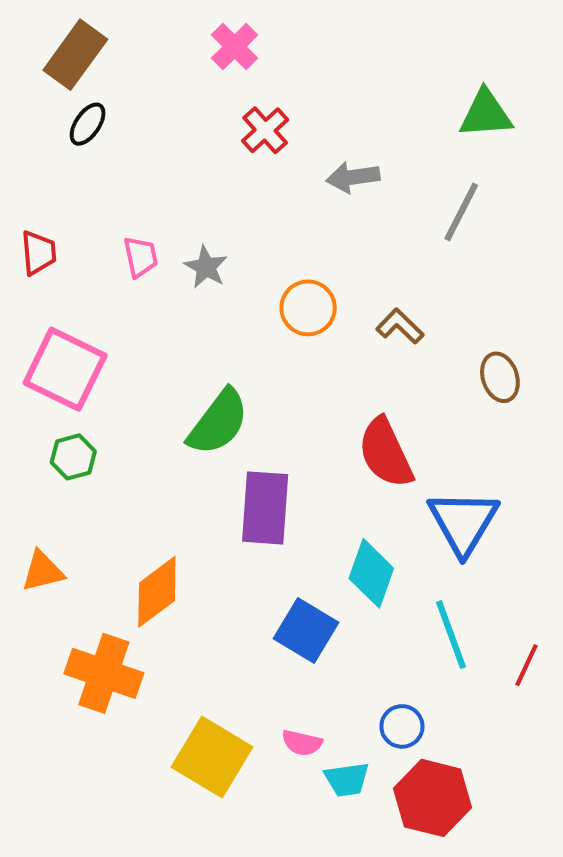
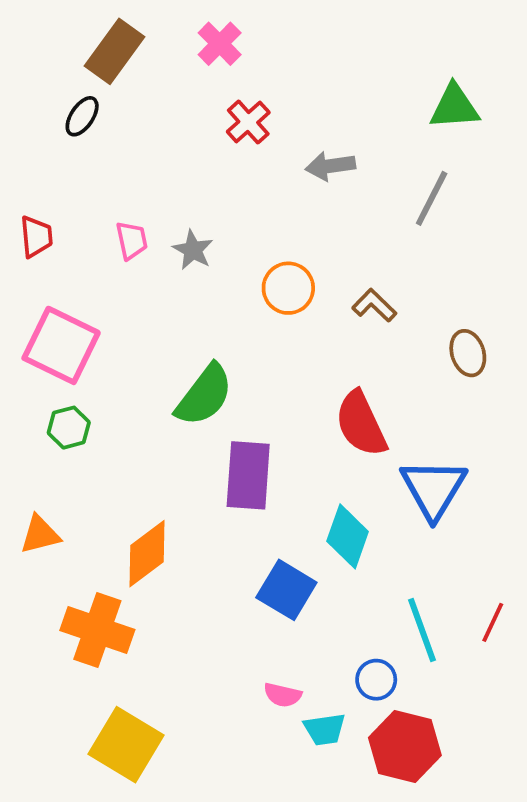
brown rectangle: (75, 55) -> (115, 51), moved
cyan line: (451, 635) -> (422, 630), moved
yellow square: (212, 757) -> (126, 745), moved

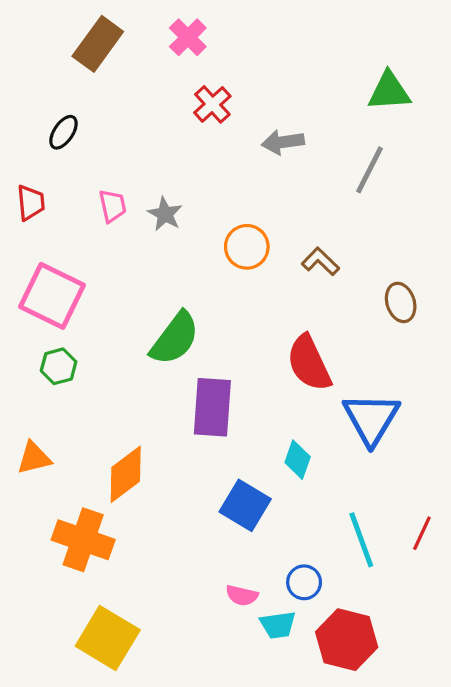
black ellipse: (82, 116) -> (63, 132), moved
cyan diamond: (348, 536) -> (298, 460), size x0.7
blue circle: (376, 680) -> (304, 582), moved

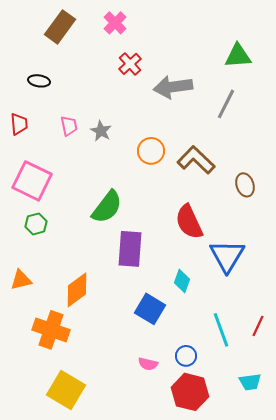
black ellipse: (63, 132) -> (39, 81), turned 65
gray arrow: (283, 142) -> (173, 87), size x1.5
brown L-shape: (320, 262) -> (196, 160), size x1.6
cyan trapezoid: (278, 625) -> (250, 382), moved
red hexagon: (347, 640) -> (190, 392), moved

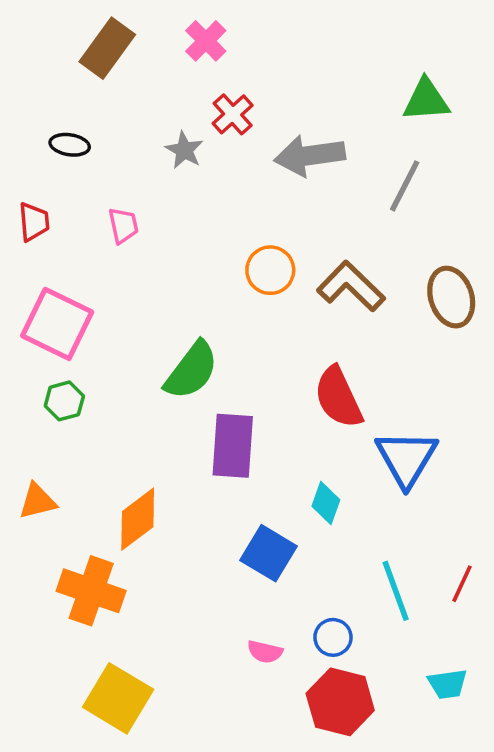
gray star: (101, 131) -> (184, 150), moved
brown ellipse: (245, 185) -> (451, 297), moved, size x1.4

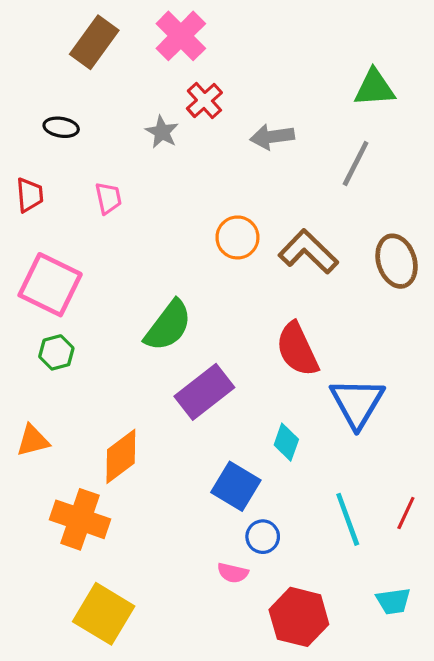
pink cross: (206, 41) -> (181, 36), size x1.4
gray arrow: (310, 156) -> (272, 137), size x0.7
purple rectangle: (233, 446) -> (204, 392), turned 48
blue circle: (333, 637) -> (263, 537), moved

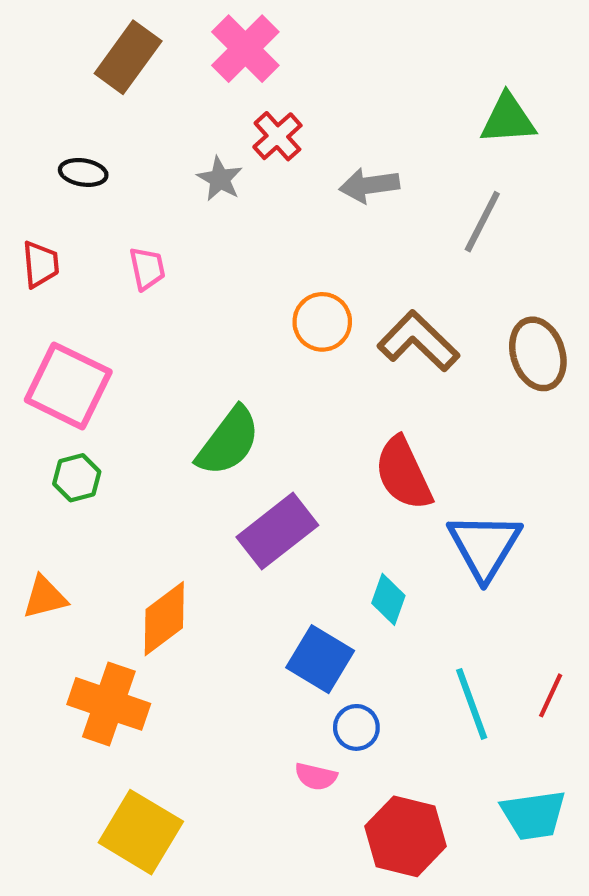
cyan trapezoid: (393, 601) -> (534, 815), size x1.4

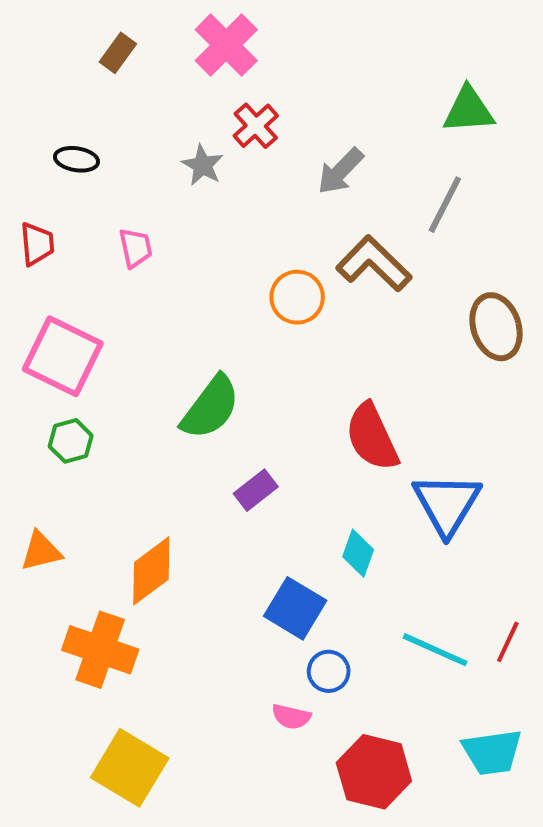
brown rectangle: (128, 57) -> (118, 53), size x0.6
gray arrow: (369, 185) -> (340, 171), turned -38
brown L-shape: (418, 341) -> (374, 264), moved
purple rectangle: (277, 531) -> (256, 490), size x0.6
cyan line: (472, 704) -> (435, 650), turned -46

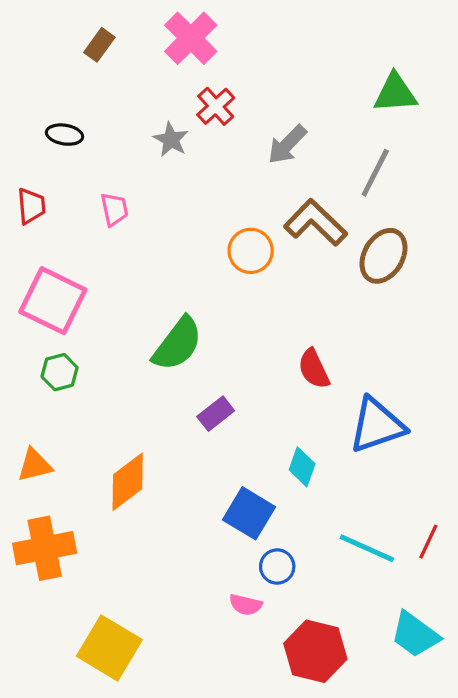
brown ellipse: (496, 327) -> (384, 256), moved, turned 48
red semicircle: (372, 437) -> (314, 369), size x0.7
blue triangle: (447, 504) -> (377, 425), turned 40
orange cross: (100, 650) -> (45, 548), moved, turned -30
cyan trapezoid: (492, 752) -> (415, 635), turned 44

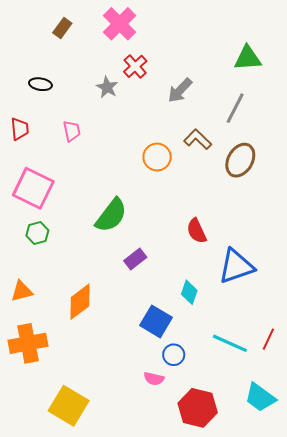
brown L-shape: (315, 223) -> (198, 139), size x0.7

